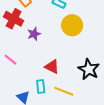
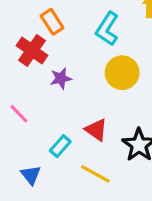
red triangle: (52, 67) -> (96, 130), moved
cyan rectangle: (41, 87) -> (60, 146), moved, turned 40

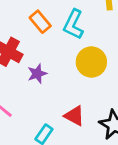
orange rectangle: (52, 22) -> (40, 22), moved

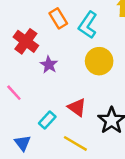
purple star: (37, 74) -> (49, 65), turned -30

